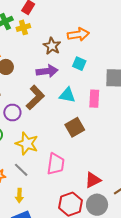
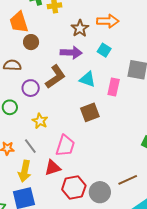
yellow star: (27, 144) -> (40, 121), size x0.7
red triangle: (93, 180) -> (53, 168), moved
yellow arrow: (19, 196) -> (25, 171), size x1.5

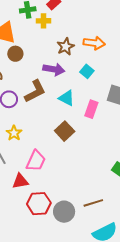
brown square: (90, 112) -> (65, 131), turned -30

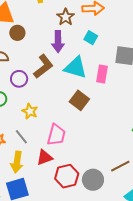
purple arrow: (54, 69) -> (58, 42), turned 90
cyan triangle: (66, 98) -> (75, 68), size x1.4

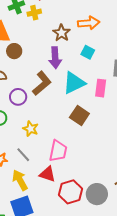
cyan triangle: (75, 68) -> (74, 83), turned -40
red triangle: (45, 157) -> (47, 174), turned 42
yellow arrow: (17, 162) -> (20, 180), turned 145

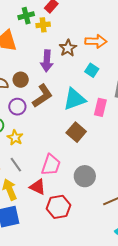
brown circle: (14, 51) -> (21, 80), moved
purple arrow: (55, 58) -> (47, 61), moved
yellow star: (31, 129) -> (15, 138), moved
gray circle: (97, 194) -> (85, 176), moved

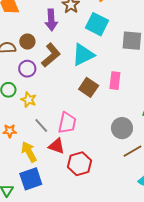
cyan square: (92, 70) -> (97, 24), size x1.6
pink rectangle: (100, 107) -> (115, 81), moved
gray line: (16, 165) -> (41, 126), moved
gray circle: (85, 176) -> (122, 128), moved

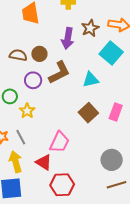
cyan triangle: (83, 55) -> (91, 80), size x0.7
gray line: (41, 126) -> (21, 137), moved

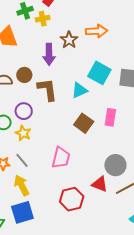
cyan square: (111, 53) -> (99, 73), moved
brown L-shape: (59, 73) -> (47, 89), turned -60
purple circle: (33, 80) -> (24, 111), moved
red triangle: (44, 162) -> (100, 184), moved

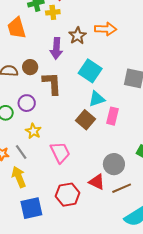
cyan square: (99, 73) -> (90, 71), moved
cyan triangle: (79, 90) -> (97, 99), moved
yellow star: (23, 133) -> (33, 131), moved
pink trapezoid: (61, 158) -> (60, 152), turned -45
blue square: (22, 212) -> (31, 208), moved

